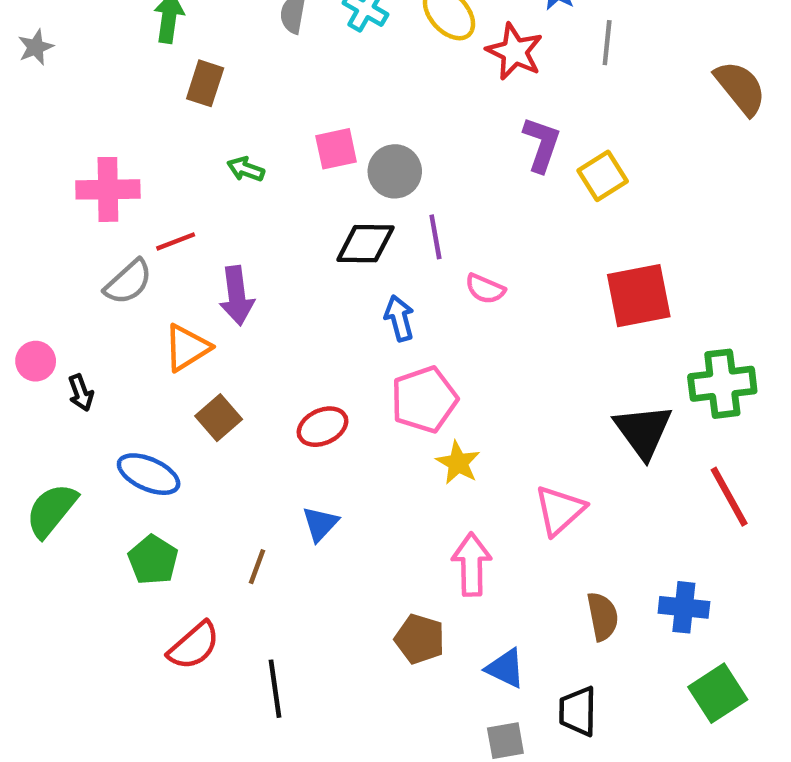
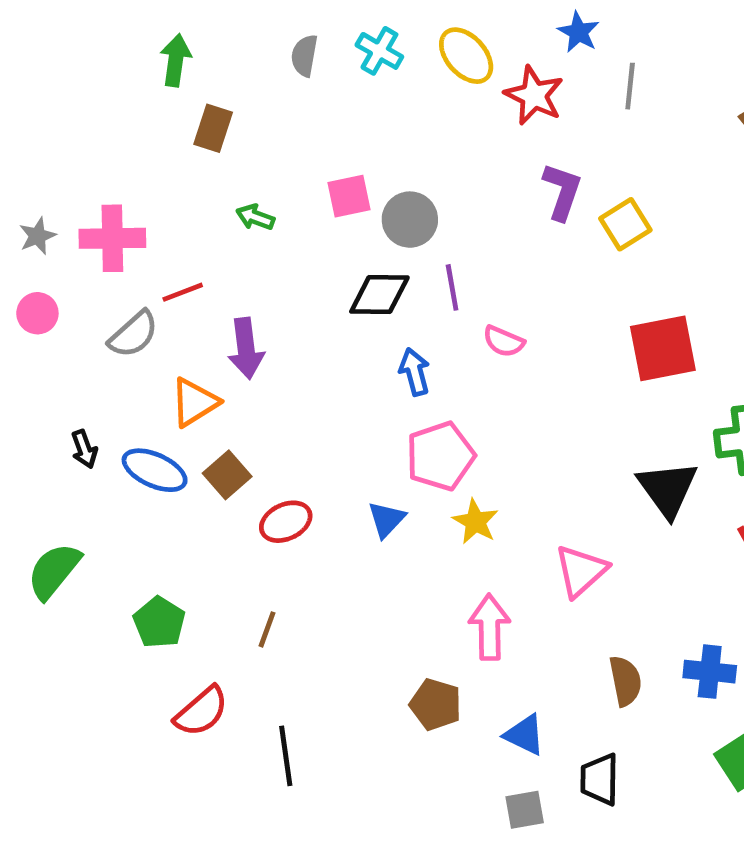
gray star: (36, 47) -> (37, 236), moved
pink circle: (36, 361) -> (37, 313), moved
red ellipse: (322, 427) -> (286, 522), moved
blue ellipse: (149, 474) -> (155, 470), moved
blue triangle: (320, 524) -> (386, 519), moved

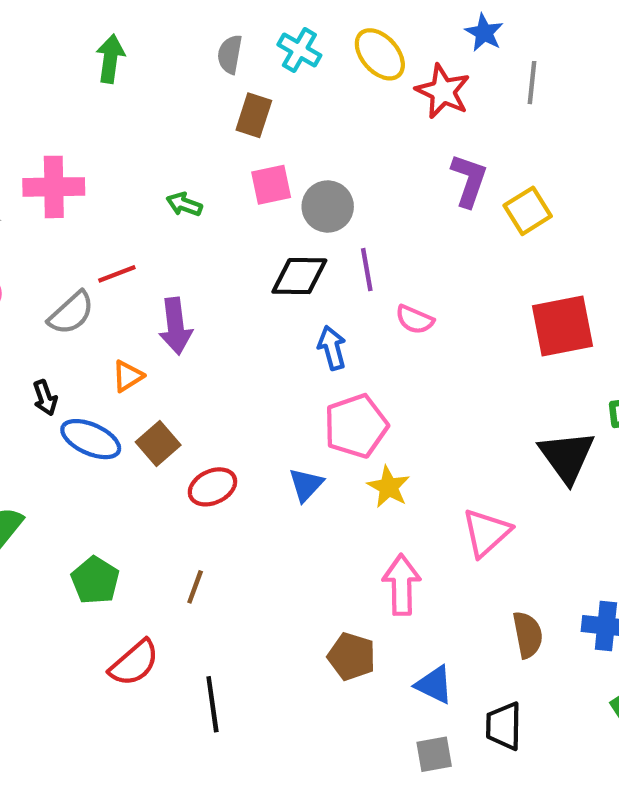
brown rectangle: (213, 128) -> (254, 115), moved
pink cross: (112, 238) -> (54, 187), moved
orange triangle: (194, 402) -> (128, 376), size x0.7
black arrow: (84, 449) -> (45, 398), moved

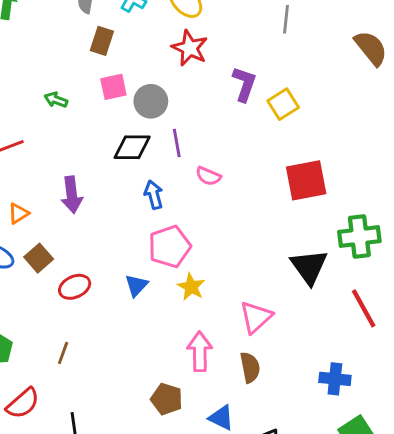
red star: (443, 91) -> (190, 48), moved
purple arrow: (176, 326) -> (72, 195), moved
brown semicircle: (528, 635) -> (250, 367), moved

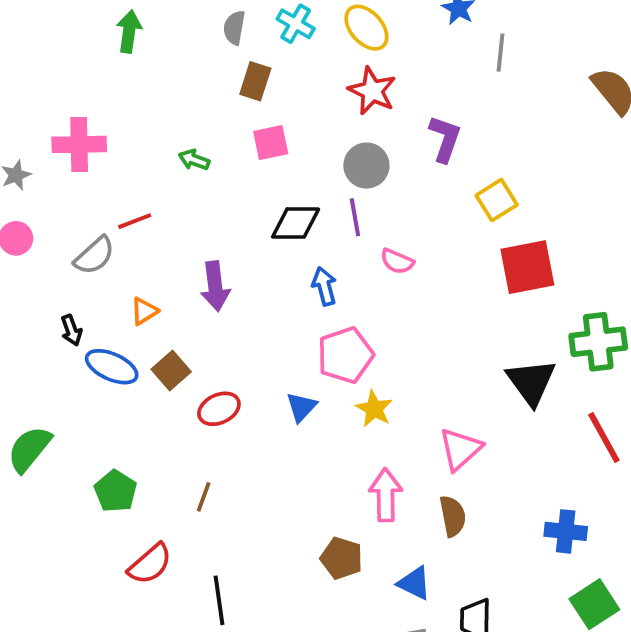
gray circle: (151, 101) -> (366, 166), moved
yellow square: (283, 104) -> (497, 200), moved

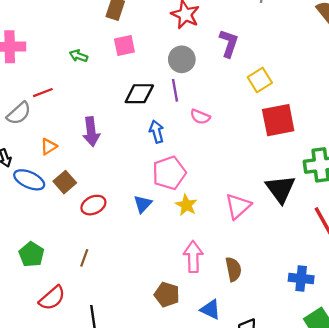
pink triangle: (460, 449) -> (238, 206), moved

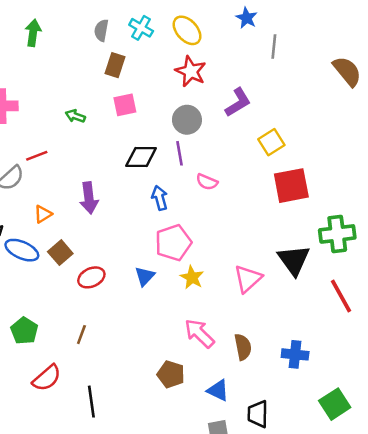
purple L-shape: (229, 43) -> (238, 102), turned 40
pink arrow: (193, 257) -> (199, 333), turned -44
blue cross: (301, 278) -> (295, 354), moved

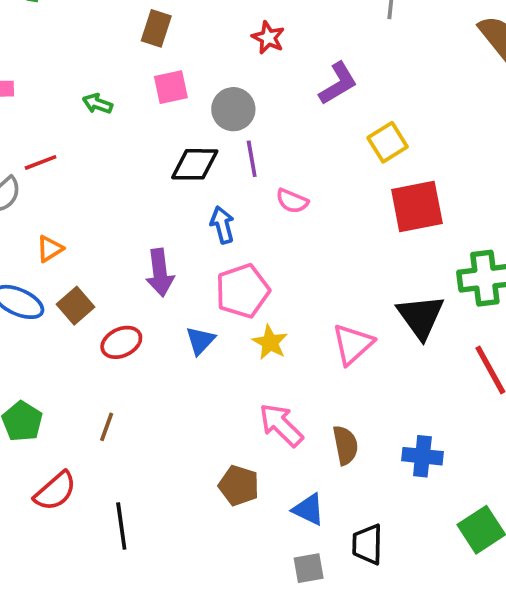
red star: (191, 71) -> (268, 38), size x0.7
gray circle: (187, 120) -> (233, 109), moved
purple arrow: (89, 198) -> (160, 273), moved

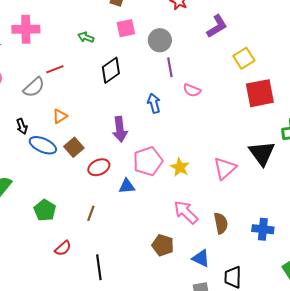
black diamond: (195, 164) -> (111, 70), moved, turned -36
pink pentagon: (243, 291) -> (148, 161), moved
blue triangle: (200, 341) -> (127, 186), moved, turned 42
red semicircle: (55, 491) -> (63, 248), size x0.7

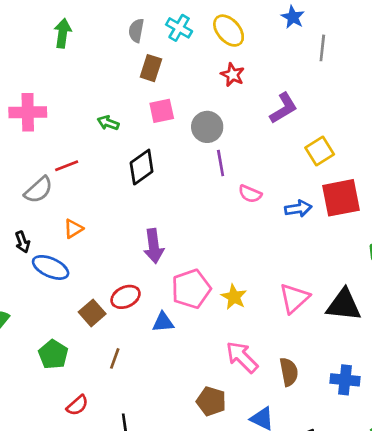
blue arrow: (154, 103) -> (298, 209), moved, turned 96
brown square: (74, 147) -> (92, 313), moved
black triangle: (262, 153) -> (344, 305), moved, turned -48

